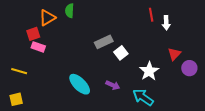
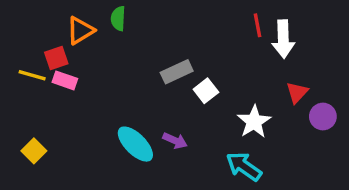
white arrow: (166, 23) -> (283, 39), size x1.5
yellow line: (19, 71) -> (32, 75), moved
purple arrow: (113, 85) -> (175, 141), moved
yellow square: (16, 99) -> (34, 151), moved, turned -32

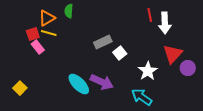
yellow line: (32, 75) -> (49, 33), moved
pink rectangle: (65, 80) -> (38, 47), turned 32
red triangle: (297, 92) -> (173, 54), size x1.5
purple arrow: (175, 141) -> (102, 82), size x1.6

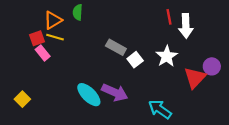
gray rectangle: (103, 42) -> (116, 47), turned 54
red triangle: (173, 54) -> (195, 78), moved
purple circle: (188, 68) -> (212, 66), moved
white star: (148, 71) -> (167, 56), moved

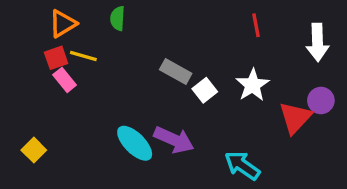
orange triangle: (53, 20) -> (63, 24), moved
white arrow: (186, 26) -> (317, 42), moved

